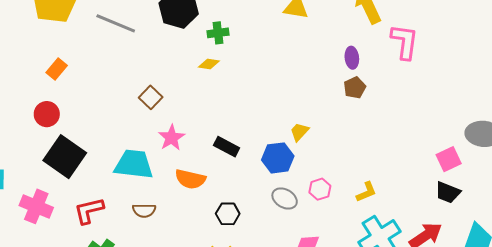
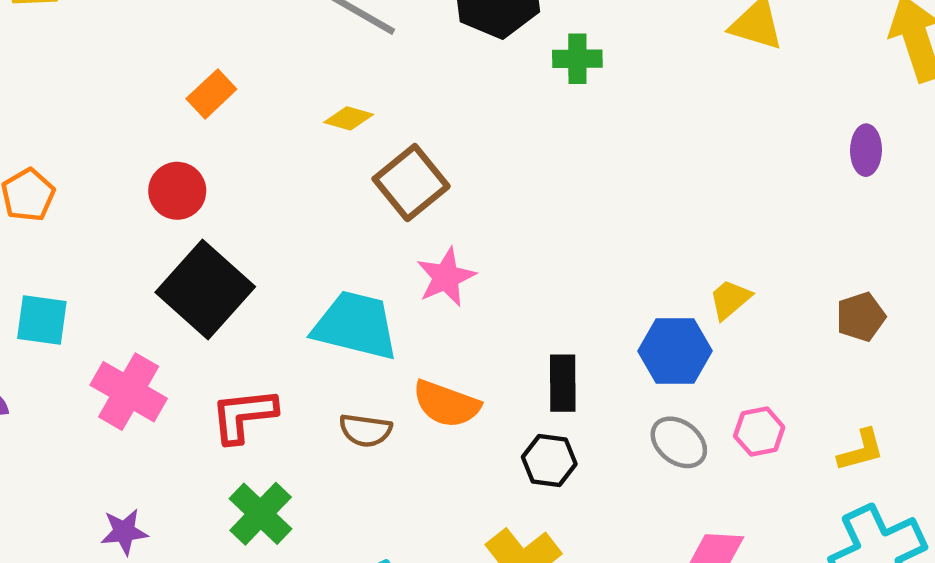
yellow diamond: (209, 64) -> (349, 118), moved
brown pentagon: (355, 88) -> (861, 317), moved
brown square: (151, 97) -> (411, 183), size x1.4
black rectangle: (227, 147) -> (563, 383), moved, turned 55
orange semicircle: (190, 179) -> (446, 404), moved

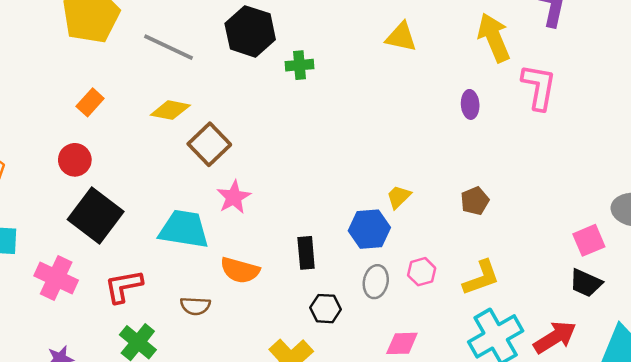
yellow diamond: (349, 118) -> (170, 110), size x1.4
brown semicircle: (365, 430) -> (195, 306), moved
gray ellipse: (679, 442) -> (376, 282), turned 68
yellow L-shape: (861, 450) -> (481, 278), size x1.4
black hexagon: (549, 461) -> (326, 309), moved

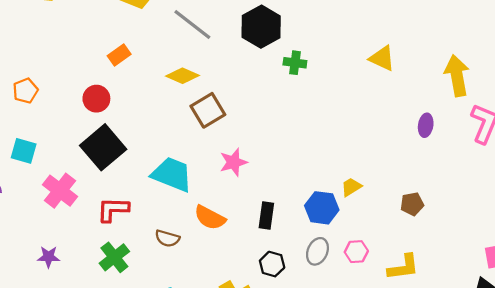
pink star: (234, 197) -> (233, 162), moved

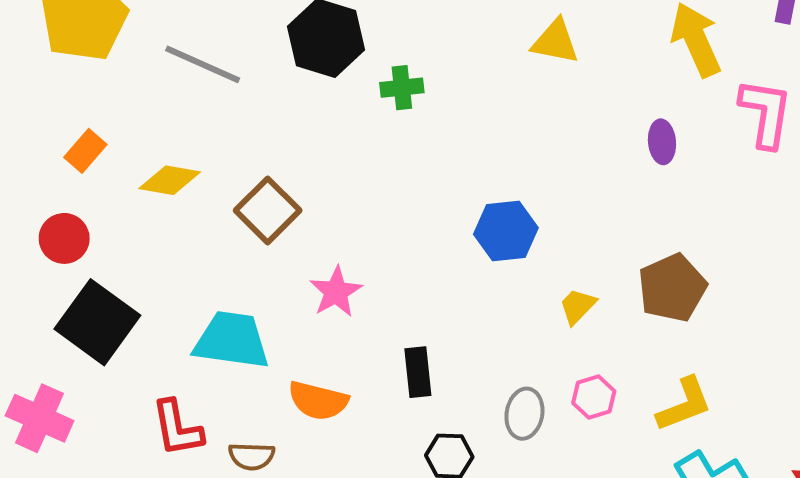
yellow diamond: (182, 76) -> (170, 180), moved
yellow trapezoid: (351, 187) -> (578, 306), moved
brown pentagon: (412, 204) -> (672, 288), size x1.6
blue hexagon: (322, 208) -> (506, 231), moved
red L-shape: (113, 210) -> (177, 428), moved, turned -88

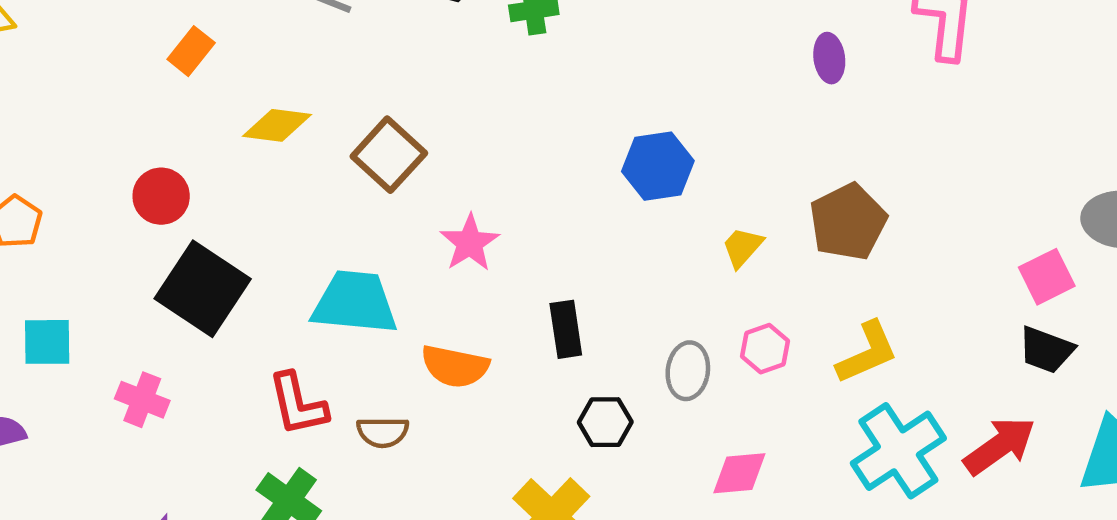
orange rectangle: (85, 151) -> (191, 51), moved
pink cross: (40, 418) -> (142, 400), size x0.7

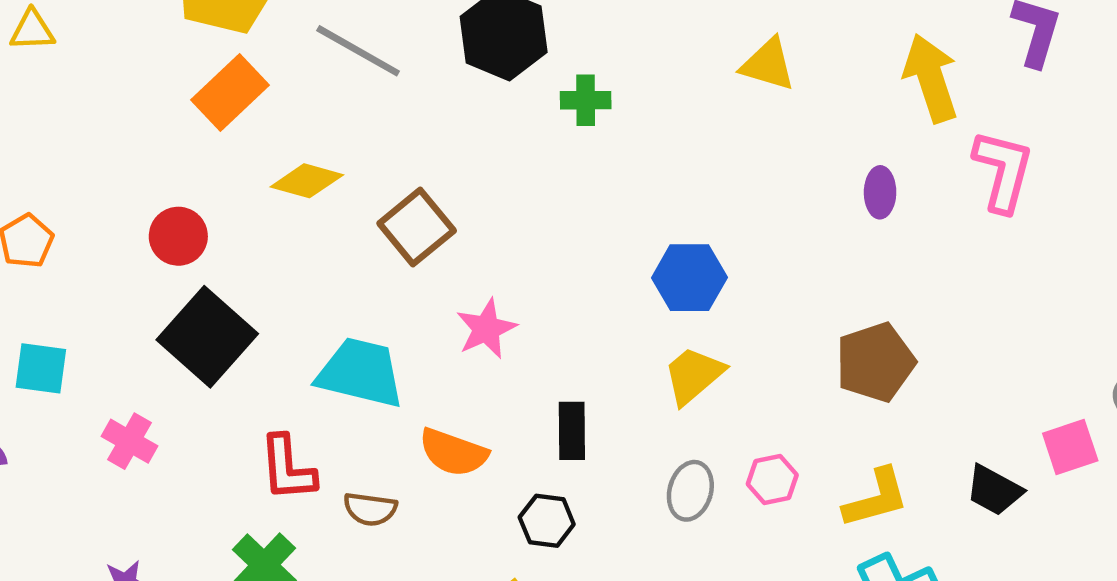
orange rectangle: (191, 51) -> (230, 93), size x1.5
yellow trapezoid: (742, 247) -> (694, 375), moved, size x1.4
black trapezoid: (1046, 350) -> (994, 490), moved
black hexagon: (605, 422) -> (547, 521), moved

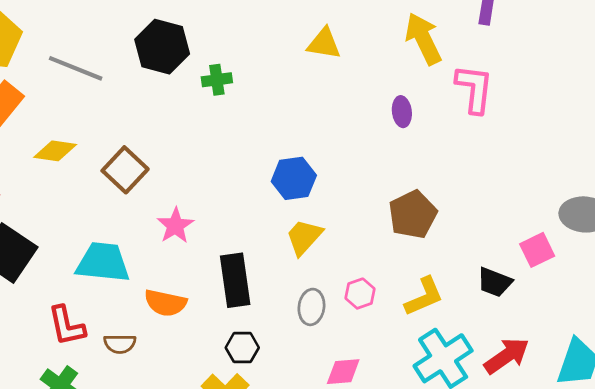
black rectangle: (572, 431) -> (235, 280), size x1.5
black hexagon: (547, 521) -> (242, 348), moved

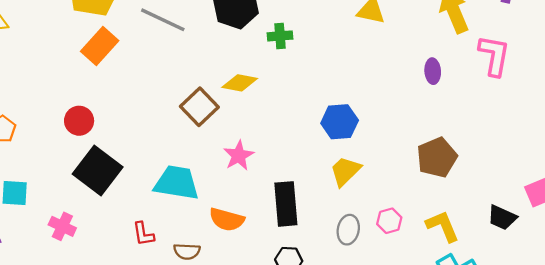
yellow diamond: (55, 151) -> (240, 83), moved
yellow L-shape: (424, 297) -> (443, 226), turned -93
red L-shape: (67, 326) -> (143, 234), size x0.7

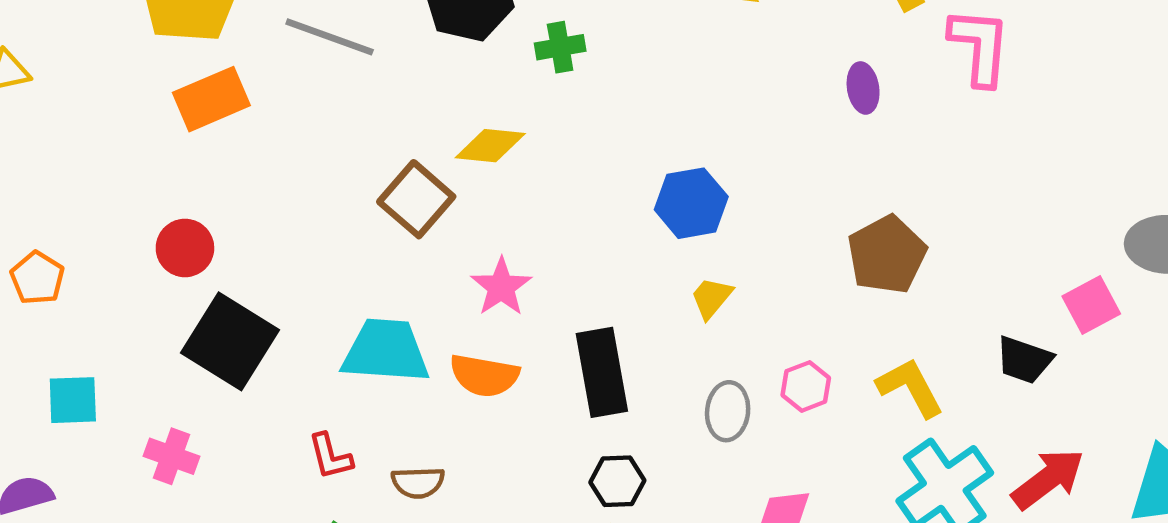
orange rectangle: (100, 46) -> (211, 99), turned 30
yellow trapezoid: (345, 171) -> (711, 298), size x0.7
orange semicircle: (227, 219) -> (484, 375), moved

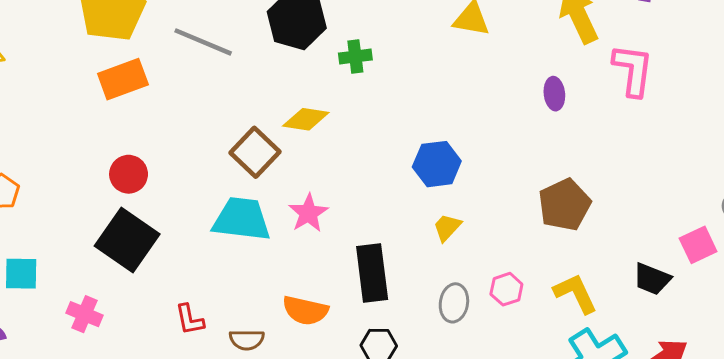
red circle: (185, 248) -> (129, 174), moved
cyan trapezoid: (386, 351) -> (242, 219), moved
orange semicircle: (484, 375) -> (305, 310), moved

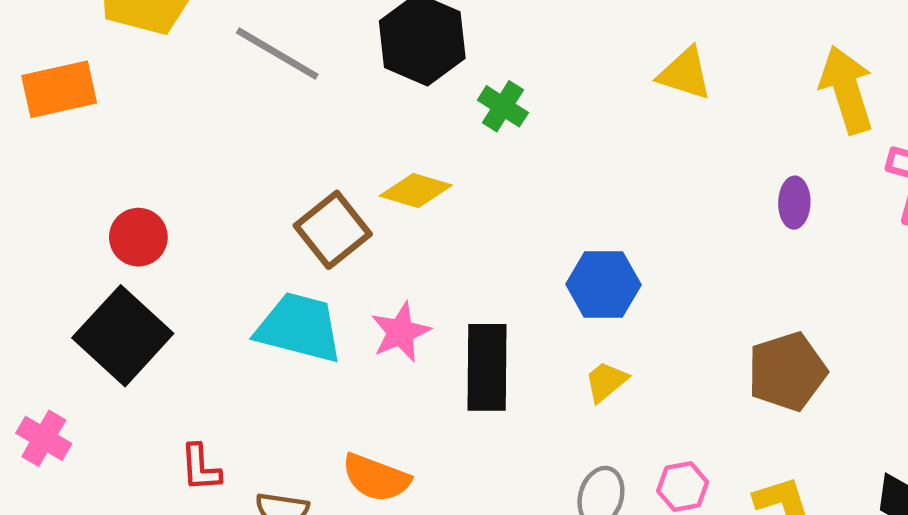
green cross: (355, 56) -> (503, 106), turned 32
orange rectangle: (123, 79) -> (59, 89), moved
black rectangle: (372, 273) -> (487, 367), moved

